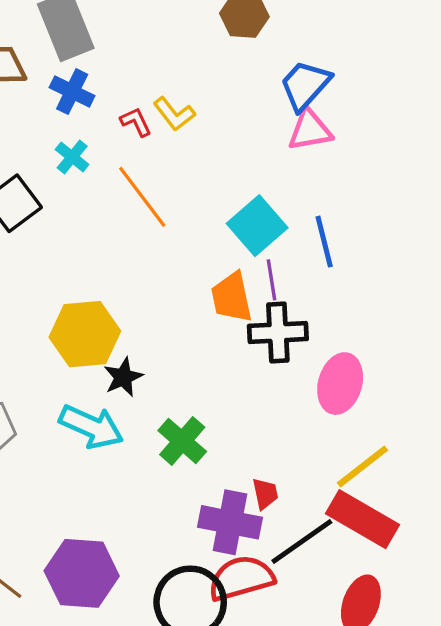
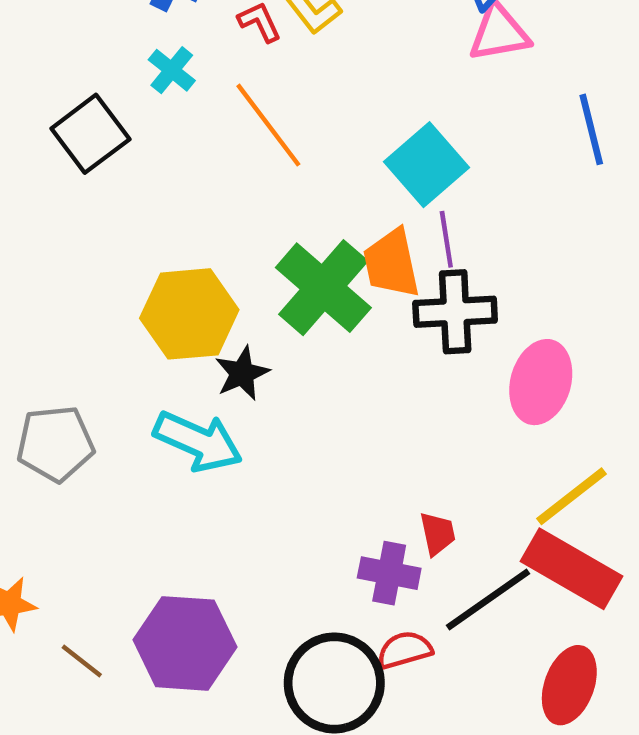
blue line: (324, 242) -> (591, 129), moved
green cross: (182, 441) -> (323, 288), moved, size x1.4
purple cross: (230, 522) -> (389, 573), size x0.7
red semicircle: (241, 578) -> (405, 650), size x0.6

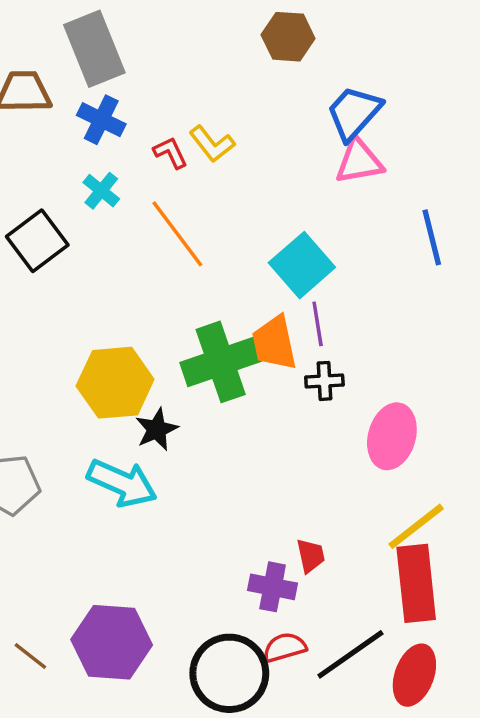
green cross: (323, 288) -> (221, 362), turned 30
black cross: (455, 312) -> (324, 381), size x0.6
red rectangle: (571, 569) -> (416, 583), turned 54
black line: (488, 599) -> (350, 654), moved

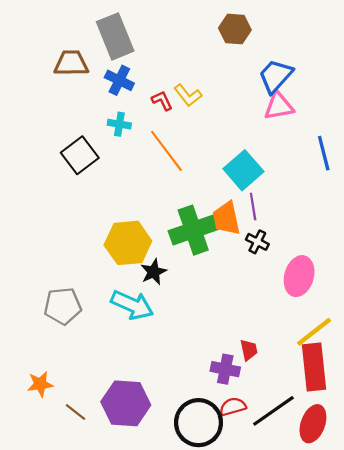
cyan cross: (101, 191) -> (119, 124), turned -30
black cross: (324, 381) -> (257, 242), turned 30

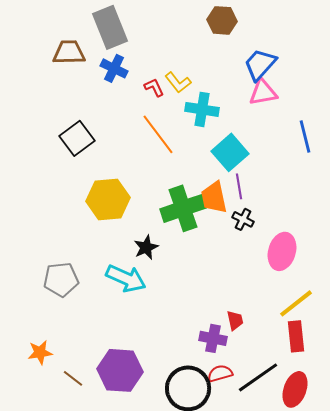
cyan cross: (119, 124) -> (202, 109), moved, size x1.5
yellow hexagon: (128, 243) -> (108, 199), moved
red rectangle: (314, 367) -> (296, 336), size x0.7

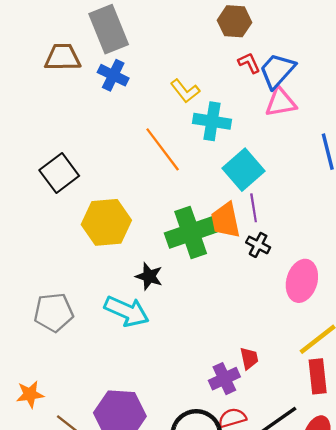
red L-shape: (154, 87) -> (249, 63), moved
black square: (77, 138) -> (59, 173), moved
black star: (146, 247) -> (149, 276), turned -30
purple cross: (213, 338) -> (224, 379), turned -36

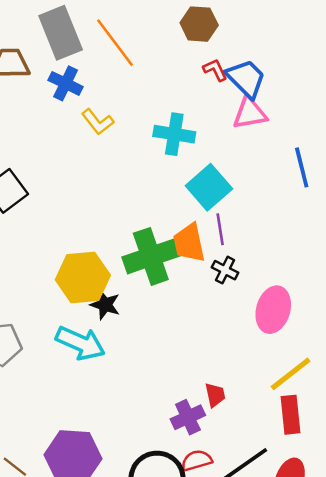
blue trapezoid: (277, 71) -> (246, 78), turned 93
yellow L-shape: (185, 91) -> (98, 122), moved
orange line: (163, 149) -> (115, 43), moved
yellow hexagon: (106, 222) -> (83, 277), moved

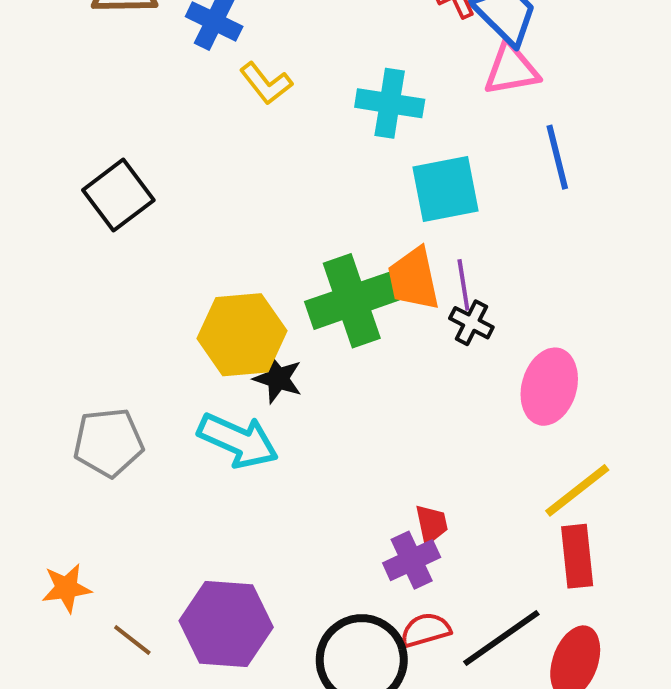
blue line: (302, 167) -> (557, 157), moved
cyan square: (209, 187) -> (446, 189), turned 30
purple line: (220, 229) -> (463, 285), moved
red trapezoid: (215, 395) -> (432, 524), moved

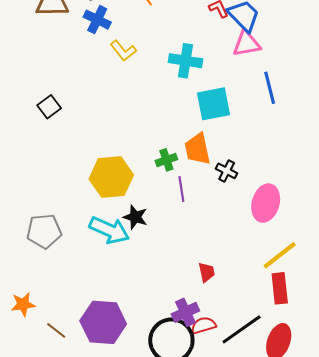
black square: (118, 195) -> (49, 107), size x0.7
purple line: (463, 285) -> (181, 189), moved
green cross: (352, 301) -> (166, 160), size x0.5
black star: (278, 379) -> (135, 217), moved
purple cross: (412, 560) -> (185, 312), moved

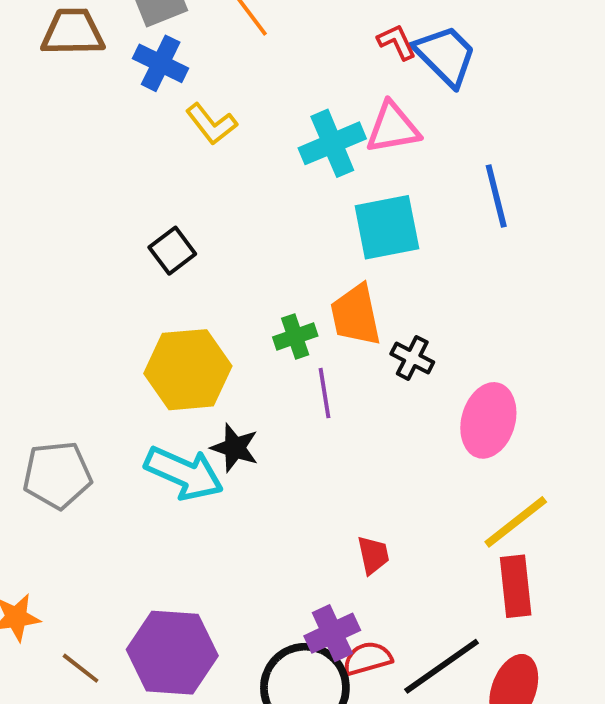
pink triangle: (247, 44) -> (393, 128), moved
cyan cross: (185, 61) -> (332, 143), turned -32
black square: (49, 107) -> (172, 251), moved

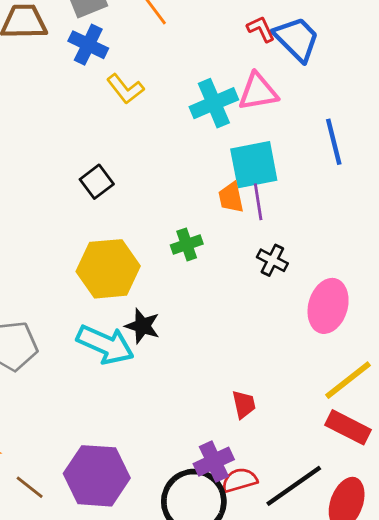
orange trapezoid: (356, 315) -> (231, 197), moved, size x0.7
purple line: (324, 393) -> (258, 202), moved
red rectangle: (516, 586) -> (348, 427), turned -57

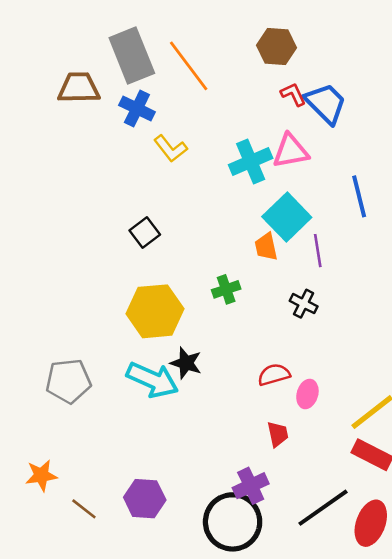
cyan square: (254, 165) -> (287, 217), turned -33
purple line: (258, 202) -> (318, 251), moved
pink ellipse: (328, 306) -> (307, 394), moved, size x0.6
purple hexagon: (97, 476) -> (145, 499), size x0.7
red semicircle: (240, 480) -> (274, 375), moved

